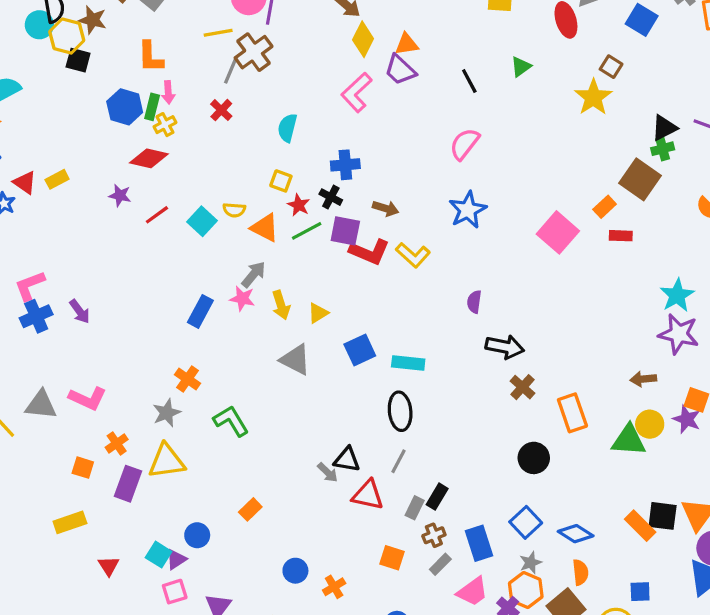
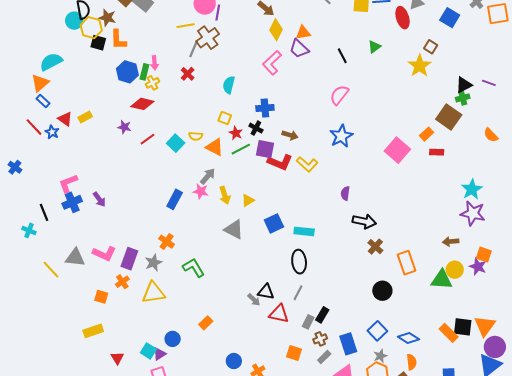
orange L-shape: (150, 57) -> (118, 40), moved
purple rectangle: (128, 484) -> (129, 259), moved

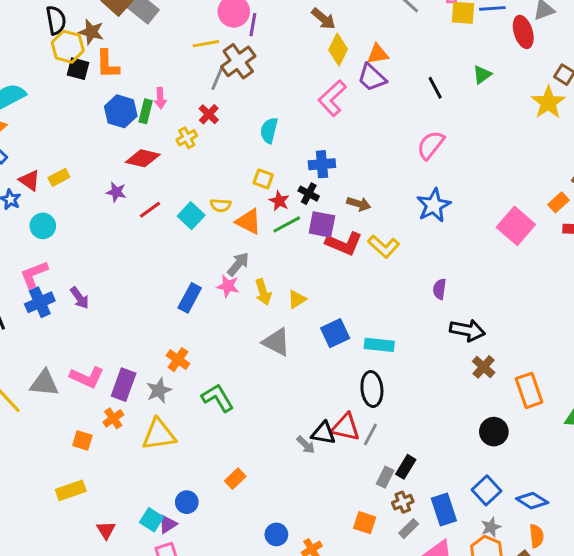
cyan circle: (74, 21) -> (43, 226), moved
yellow cross: (152, 83) -> (187, 138), moved
red triangle: (279, 314) -> (345, 427), moved

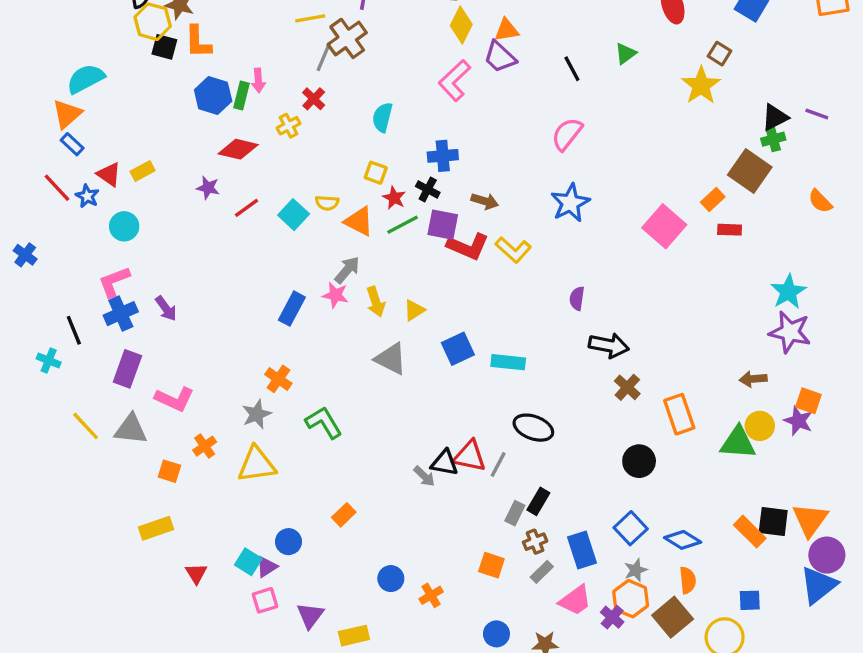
gray triangle: (44, 383) -> (131, 429), moved
purple rectangle: (124, 385) -> (127, 369), moved
black ellipse: (372, 389) -> (533, 428), moved, turned -64

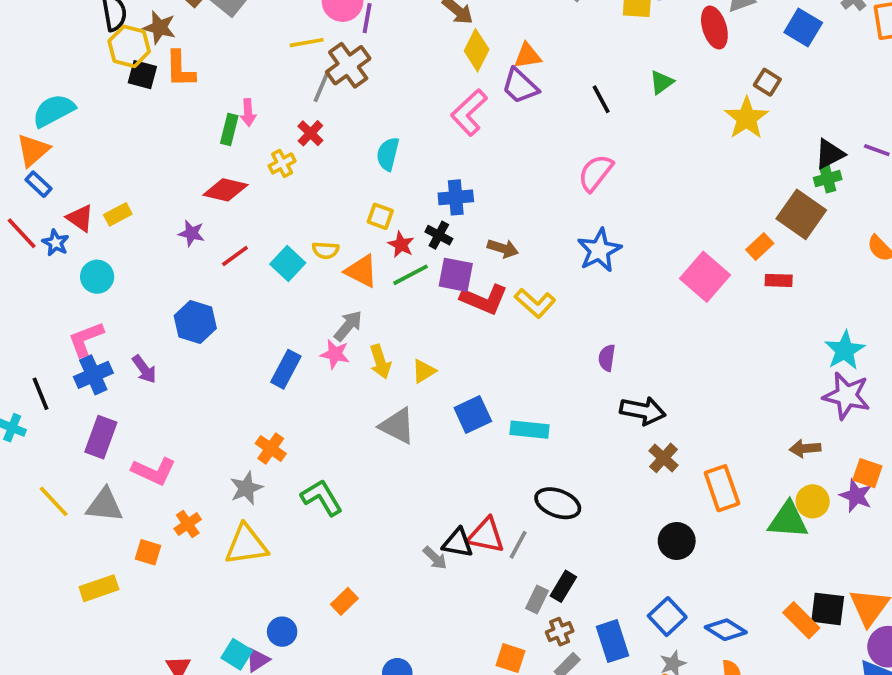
blue hexagon: (213, 95) -> (195, 322), moved
yellow rectangle: (156, 528) -> (99, 588), moved

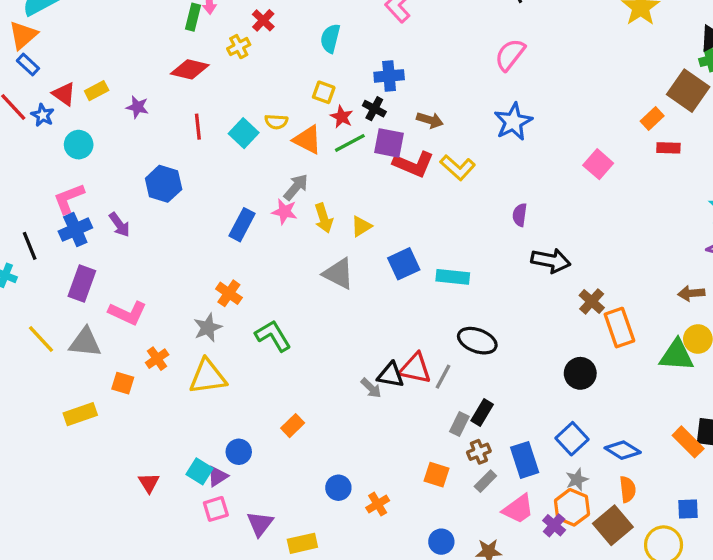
purple star: (191, 233) -> (137, 107), moved
red line: (235, 256) -> (198, 127), turned -60
pink square: (705, 277) -> (598, 164), moved, size x0.7
brown cross: (663, 458) -> (592, 301), moved

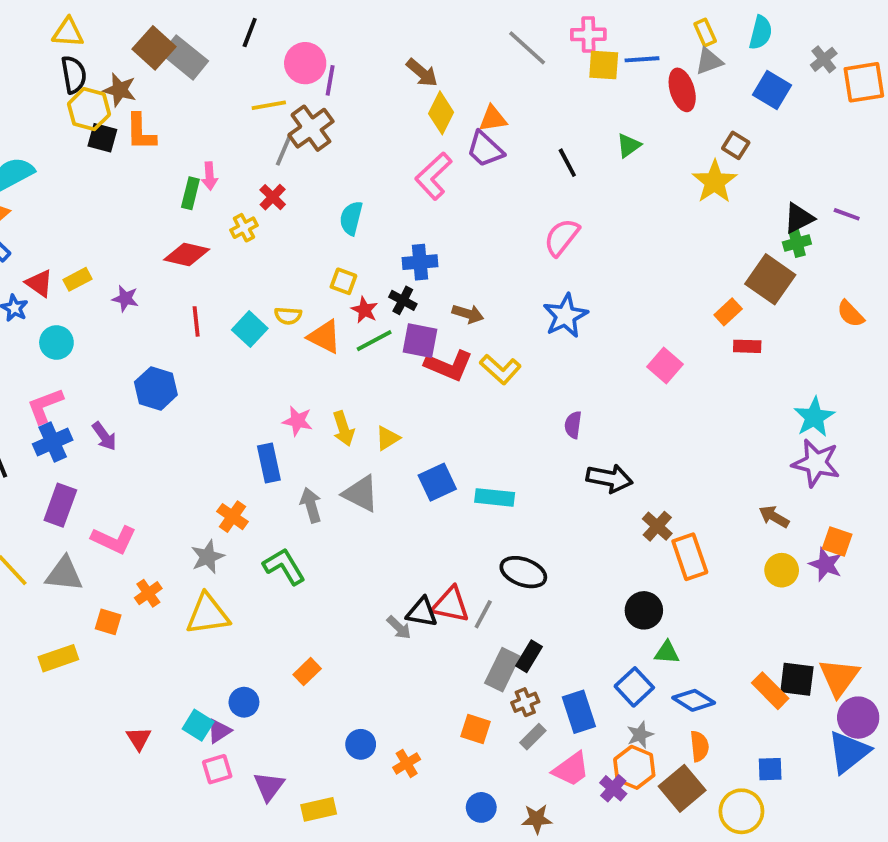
gray arrow: (296, 187) -> (311, 505), moved, turned -56
blue rectangle: (242, 225) -> (269, 463), moved, turned -40
brown arrow: (691, 293) -> (774, 517), turned 35
green triangle: (677, 355) -> (667, 652), moved, size x0.6
gray rectangle: (459, 424) -> (502, 670), size x1.5

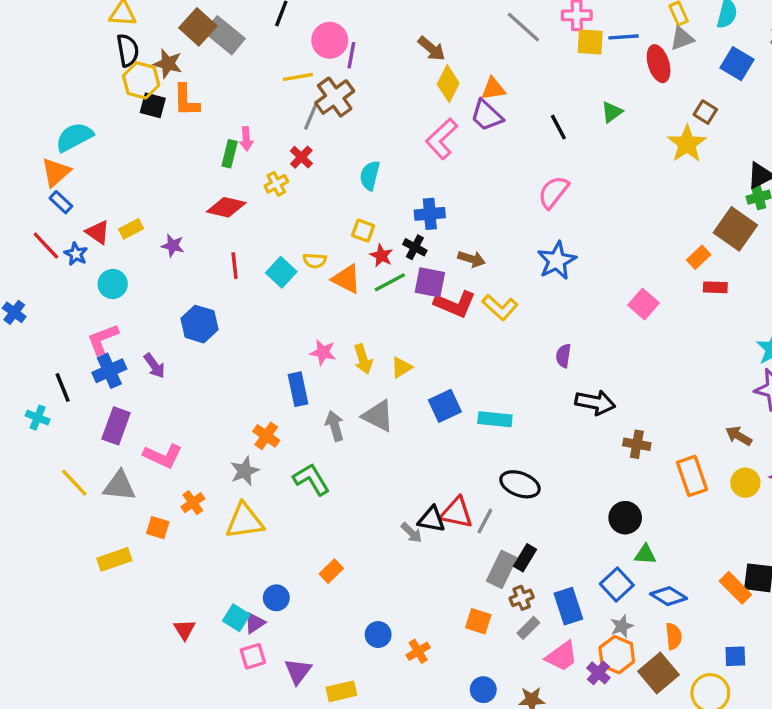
brown cross: (657, 526) -> (637, 444), turned -32
orange rectangle: (690, 557) -> (692, 476), moved

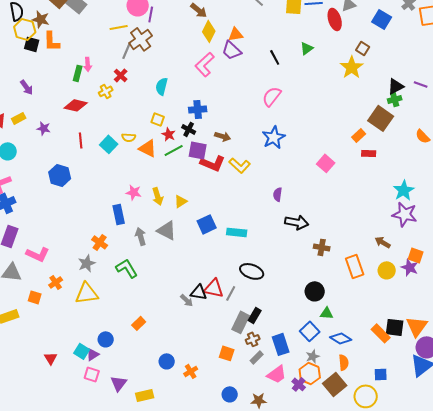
purple arrow: (154, 366) -> (27, 87), moved
pink square: (253, 656) -> (92, 374), turned 35

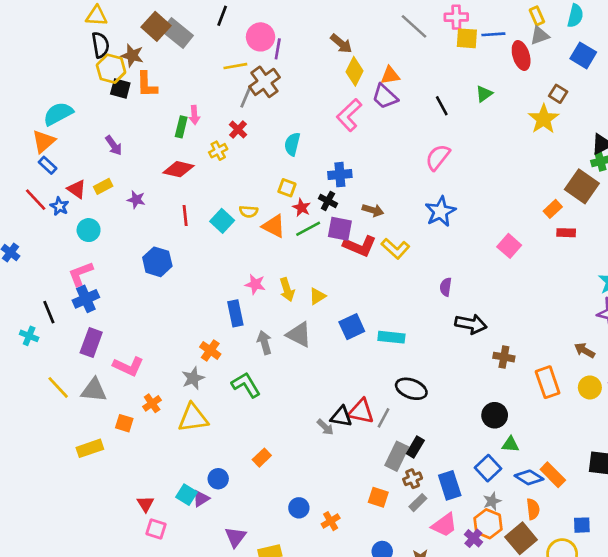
orange rectangle: (381, 333) -> (553, 475), moved
pink square: (92, 374) -> (156, 529), moved

